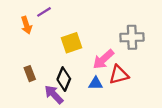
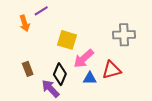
yellow square: (71, 43) -> (67, 40), turned 36
pink arrow: (103, 59) -> (84, 59), moved

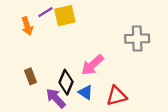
yellow square: (67, 40) -> (65, 16), moved, turned -30
red triangle: (112, 70) -> (116, 96), moved
blue triangle: (90, 78) -> (86, 92), moved, turned 32

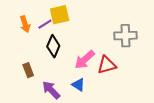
purple line: (45, 12) -> (45, 24), moved
black diamond: (66, 82) -> (53, 46), moved
red triangle: (116, 96) -> (107, 65), moved

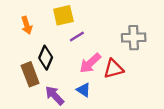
purple line: (45, 24) -> (77, 36), moved
black diamond: (53, 46) -> (46, 58), moved
brown rectangle: (28, 70) -> (30, 74), size x1.5

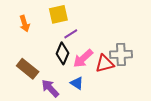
gray cross: (134, 38) -> (121, 54), moved
black diamond: (46, 58) -> (63, 53), moved
brown rectangle: (30, 74) -> (28, 69), turned -30

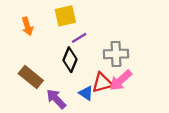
gray cross: (121, 54) -> (116, 54), moved
pink arrow: (83, 58) -> (121, 80), moved
red triangle: (105, 64) -> (102, 83), moved

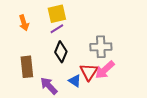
purple line: (79, 38) -> (57, 29), moved
brown rectangle: (31, 77) -> (27, 67), turned 45
red triangle: (102, 83) -> (89, 72), turned -42

